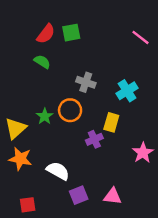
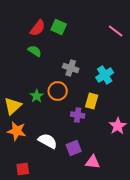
green square: (71, 33) -> (59, 27), turned 35
purple cross: (94, 139) -> (78, 115), turned 32
purple square: (79, 195) -> (74, 148), moved

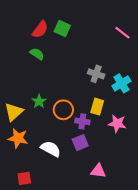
gray cross: (71, 68) -> (96, 74), moved
cyan cross: (105, 75) -> (121, 83), moved
orange circle: (58, 91) -> (63, 110), moved
pink star: (118, 126) -> (117, 124), moved, turned -30
purple square: (74, 148) -> (80, 143), moved

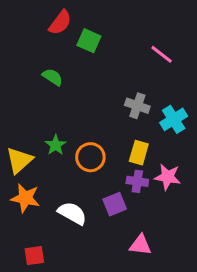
red semicircle: (40, 30) -> (60, 22), moved
pink line: (122, 33) -> (162, 54), moved
purple cross: (82, 121) -> (137, 181), moved

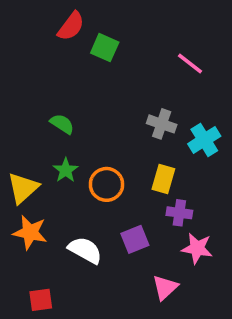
green semicircle: (53, 77) -> (62, 124), moved
pink star: (168, 177) -> (197, 248), moved
purple cross: (137, 181) -> (179, 213), moved
pink triangle: (140, 245) -> (165, 287), turned -50

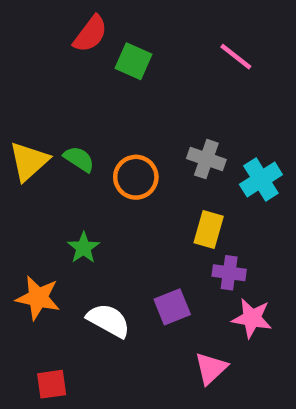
pink line: (190, 64) -> (236, 57), moved
green star: (66, 170) -> (84, 248), moved
orange circle: (106, 184) -> (136, 177), moved
yellow triangle: (23, 188) -> (29, 161), moved

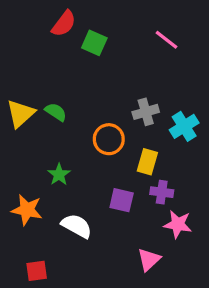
gray cross: (206, 159) -> (146, 112), turned -35
orange circle: (136, 177) -> (109, 139), moved
purple square: (172, 307) -> (122, 200), moved, turned 35

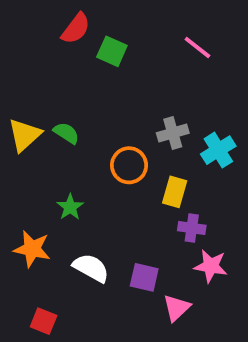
purple square: (122, 200) -> (144, 277), moved
red square: (37, 271) -> (44, 321), turned 30

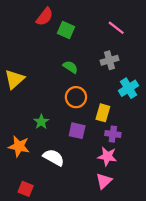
green semicircle: (66, 133) -> (70, 67), moved
gray cross: (173, 133) -> (110, 60), moved
pink star: (211, 266) -> (107, 156), moved
purple square: (144, 277) -> (77, 131), moved

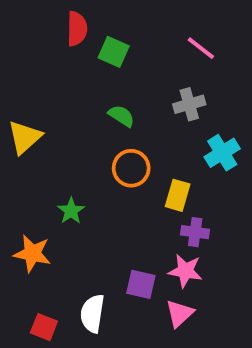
red semicircle: (45, 17) -> (77, 29), turned -36
purple square: (77, 131) -> (141, 284), moved
white semicircle: (54, 158) -> (92, 313), moved, turned -110

